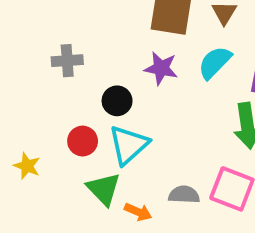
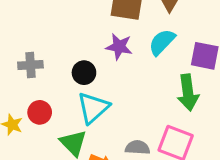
gray cross: (67, 61) -> (30, 65), moved
red circle: (83, 141) -> (40, 112), moved

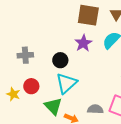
purple star: (119, 47) -> (83, 43), turned 30

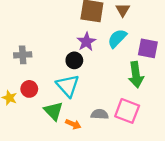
black circle: (60, 60) -> (74, 60), moved
cyan triangle: (66, 83) -> (68, 86), turned -30

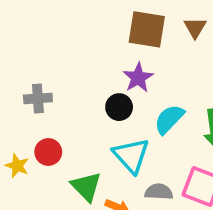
cyan semicircle: (117, 38) -> (169, 119), moved
cyan triangle: (68, 86) -> (131, 155), moved

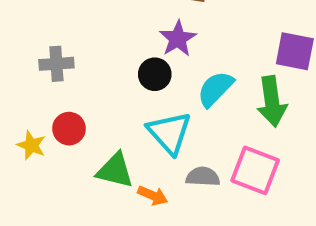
green triangle: (86, 187) -> (115, 170), turned -32

